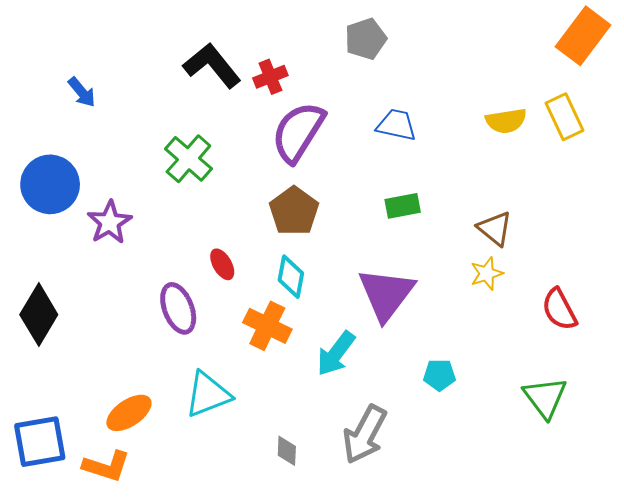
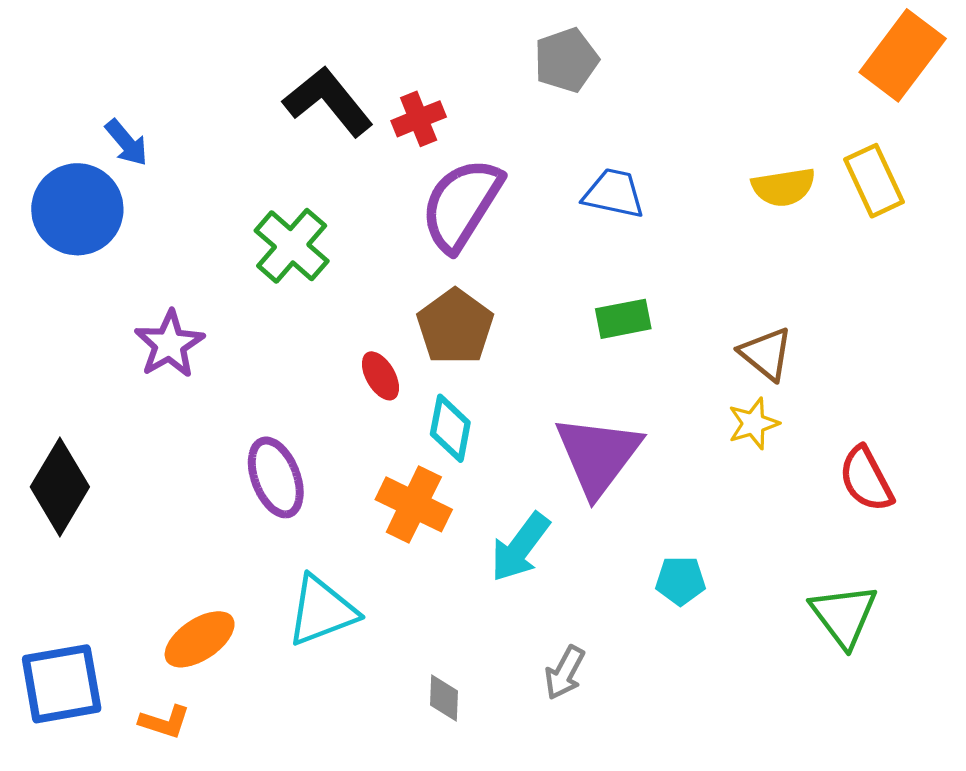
blue circle: (50, 184) -> (77, 209), moved
red ellipse: (222, 264) -> (380, 376), moved
gray arrow: (365, 434) -> (565, 673), size x0.6
orange L-shape: (106, 466) -> (165, 722), size x0.7

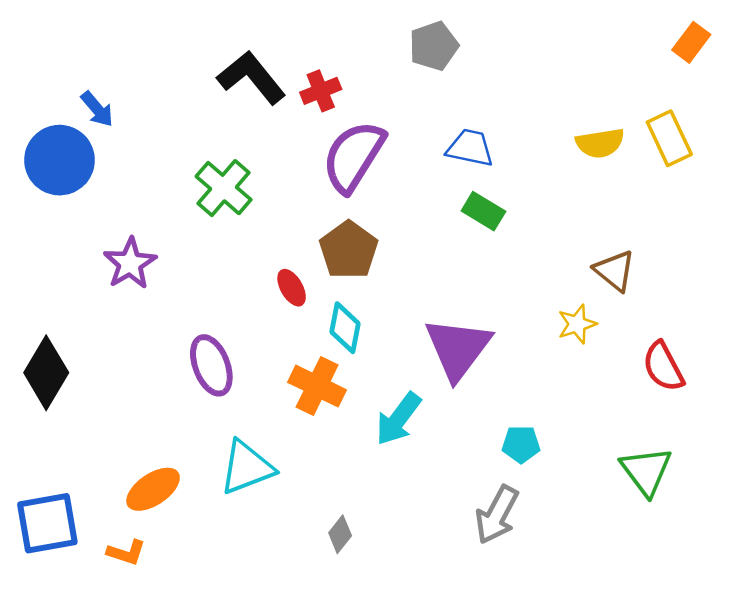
orange rectangle: (903, 55) -> (691, 42), size x0.6
green rectangle: (623, 319) -> (483, 211), moved, turned 42
brown triangle: (766, 354) -> (615, 271), moved
gray arrow: (565, 673) -> (497, 515), moved, size x1.4
gray diamond: (444, 698) -> (340, 534), turned 36

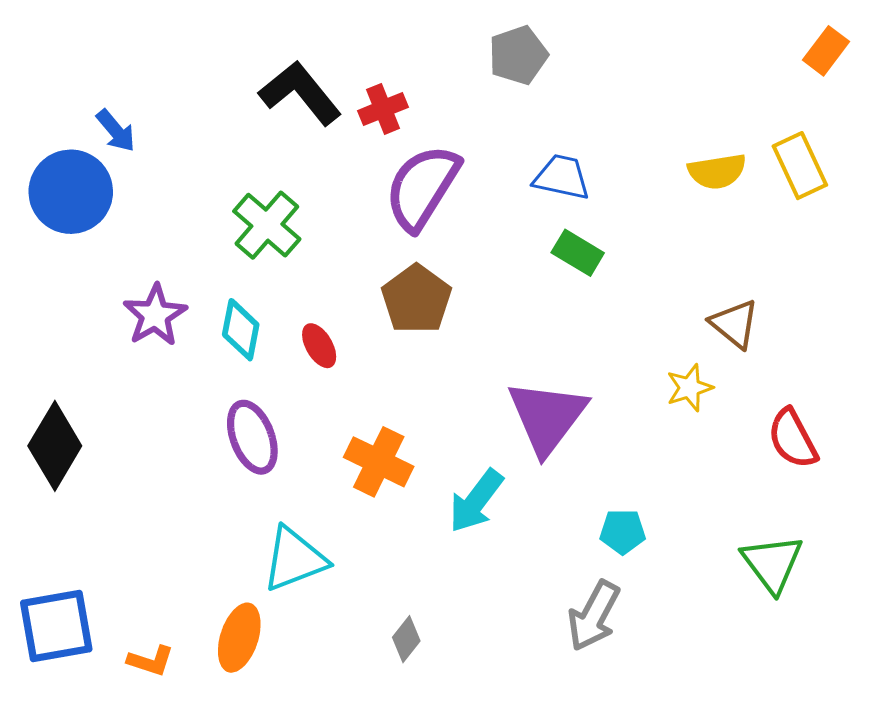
red ellipse: (292, 288) -> (319, 346), moved
cyan diamond: (345, 328) -> (241, 330), moved
orange ellipse: (153, 489) -> (239, 638), moved, turned -38

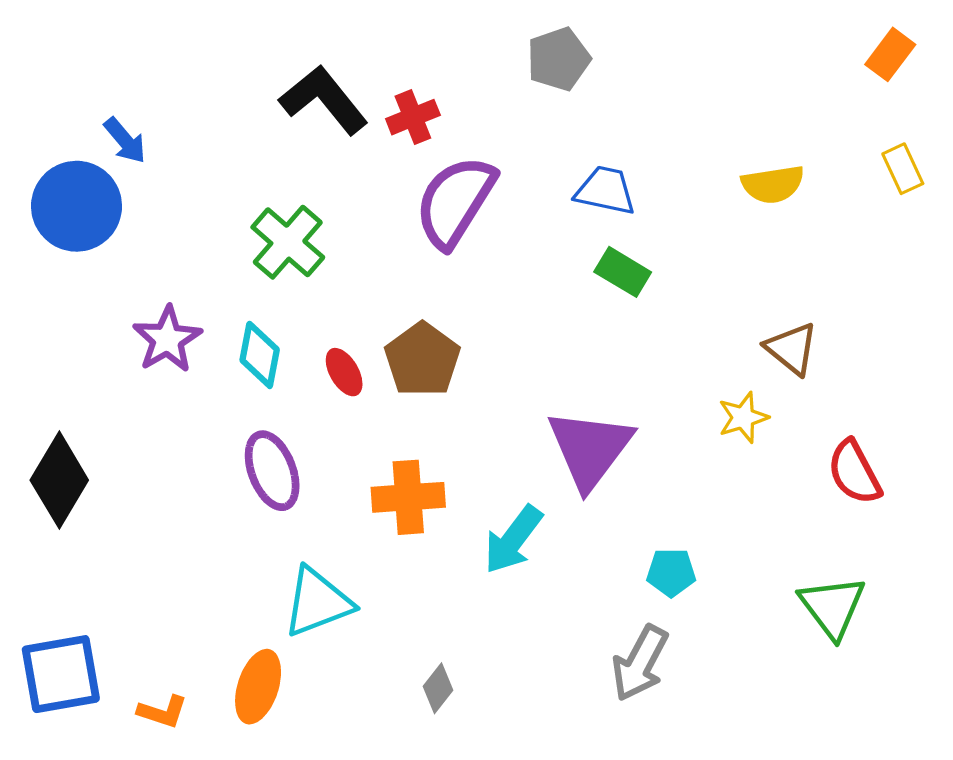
yellow rectangle: (800, 166) -> (903, 169), moved, size x0.7
brown pentagon: (416, 299) -> (422, 360), moved
orange cross: (379, 462) -> (408, 497), turned -30

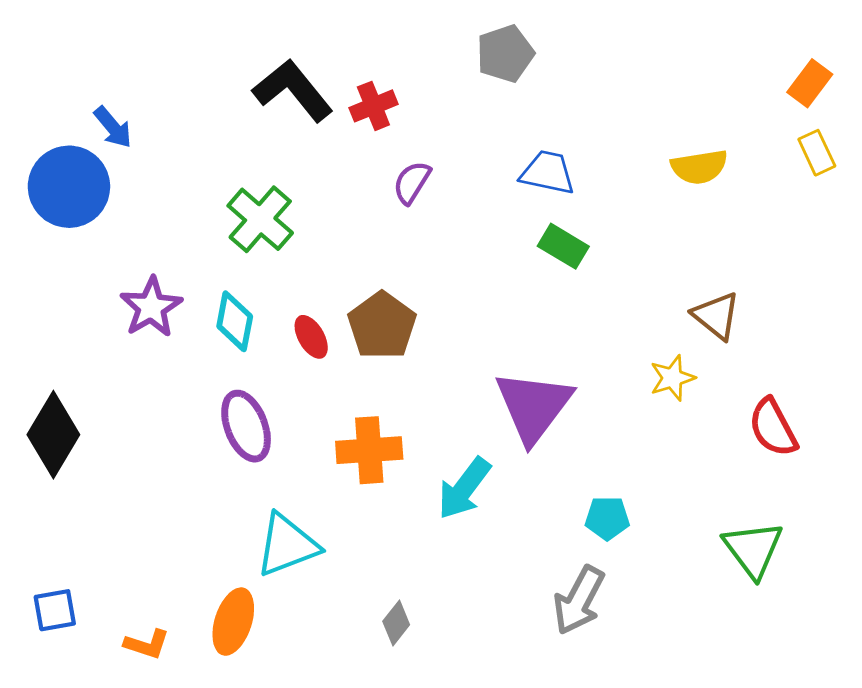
orange rectangle: (890, 54) -> (810, 83), moved
purple semicircle: (455, 202) -> (412, 182), size x0.5
blue square: (61, 674) -> (55, 610), size x0.6

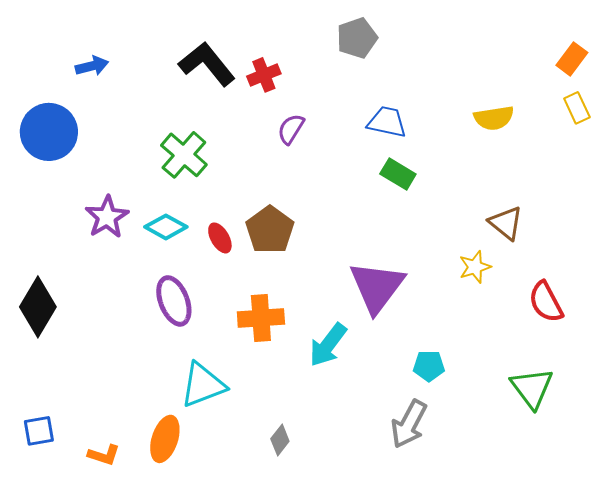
blue arrow: (113, 127) -> (92, 66), moved, turned -64
cyan diamond: (235, 321) -> (166, 227), turned -72

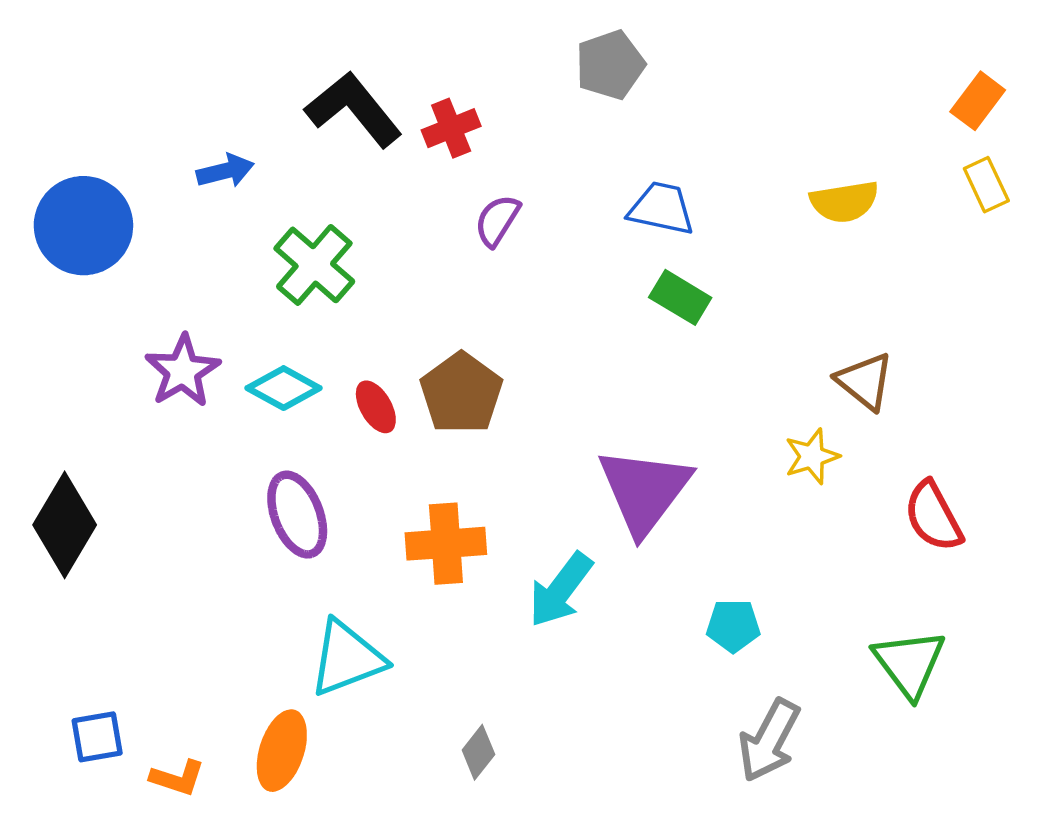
blue arrow: (92, 66) -> (225, 171), moved
gray arrow: (409, 424) -> (769, 740), moved
blue square: (39, 431) -> (97, 737), moved

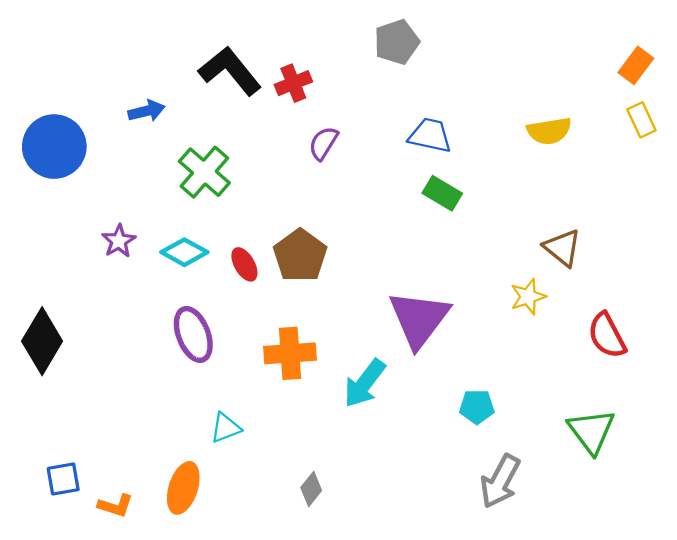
purple star: (183, 371) -> (119, 241), size x0.7
cyan triangle: (347, 658) -> (226, 428), size x0.6

